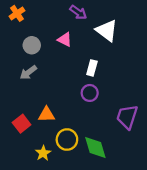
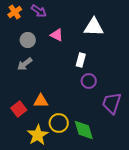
purple arrow: (78, 12) -> (39, 11), moved
white triangle: (107, 30) -> (94, 27), turned -35
purple circle: (90, 93) -> (89, 81), moved
yellow star: (43, 153) -> (38, 135), size x1.5

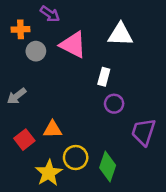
orange cross: (15, 12) -> (21, 29), moved, turned 32
pink triangle: (57, 35) -> (73, 45), size x1.6
gray arrow: (25, 64) -> (17, 96), moved
green diamond: (84, 130) -> (108, 166), turned 35

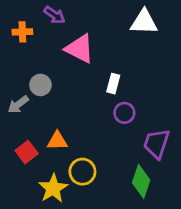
white triangle: (120, 34) -> (144, 22), moved
gray circle: (36, 51) -> (40, 85), moved
green diamond: (108, 166) -> (141, 181), moved

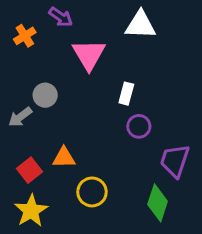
white triangle: (144, 22) -> (140, 25), moved
orange cross: (22, 32) -> (25, 36), turned -30
pink triangle: (80, 49) -> (89, 55), turned 32
yellow star: (53, 188) -> (31, 211), moved

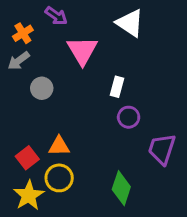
white triangle: (140, 25) -> (130, 23), turned 32
gray arrow: (20, 117) -> (19, 61), moved
yellow circle: (92, 192) -> (59, 178), moved
green diamond: (158, 203) -> (121, 188), moved

